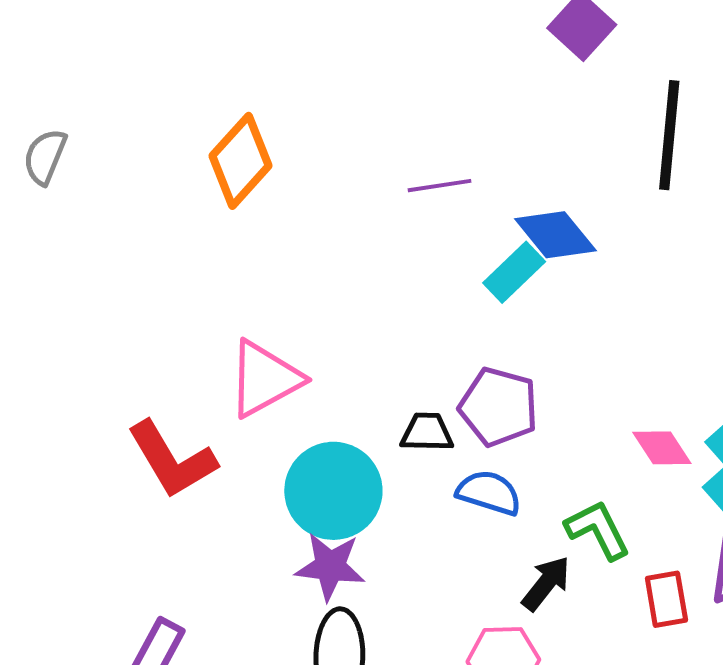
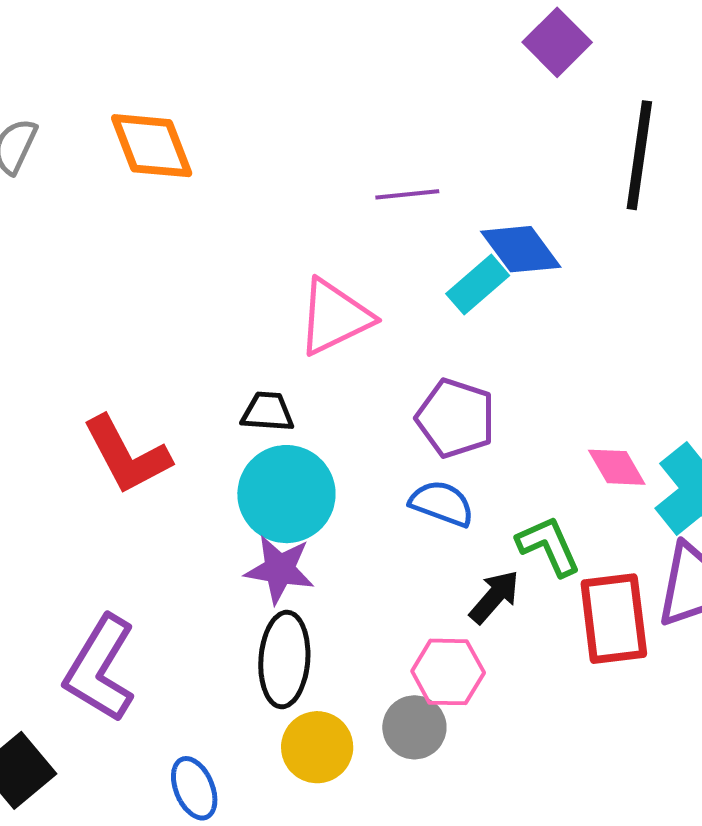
orange diamond: (240, 161) -> (152, 146), moved, turned -66
pink triangle: (265, 379) -> (335, 317), moved
black trapezoid: (427, 432) -> (267, 412), moved
red rectangle: (666, 599) -> (614, 619), size x1.6

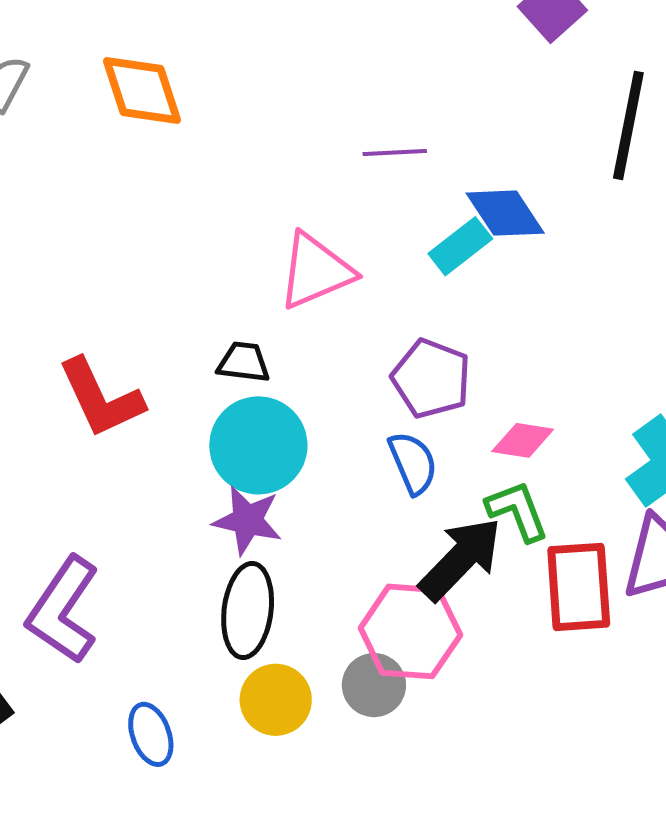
pink diamond: (617, 467) -> (523, 440), moved, turned -54
blue semicircle: (442, 503) -> (413, 463), turned 44
black arrow: (494, 597) -> (461, 559), size x1.6
pink hexagon: (448, 672) -> (410, 631), size x1.4

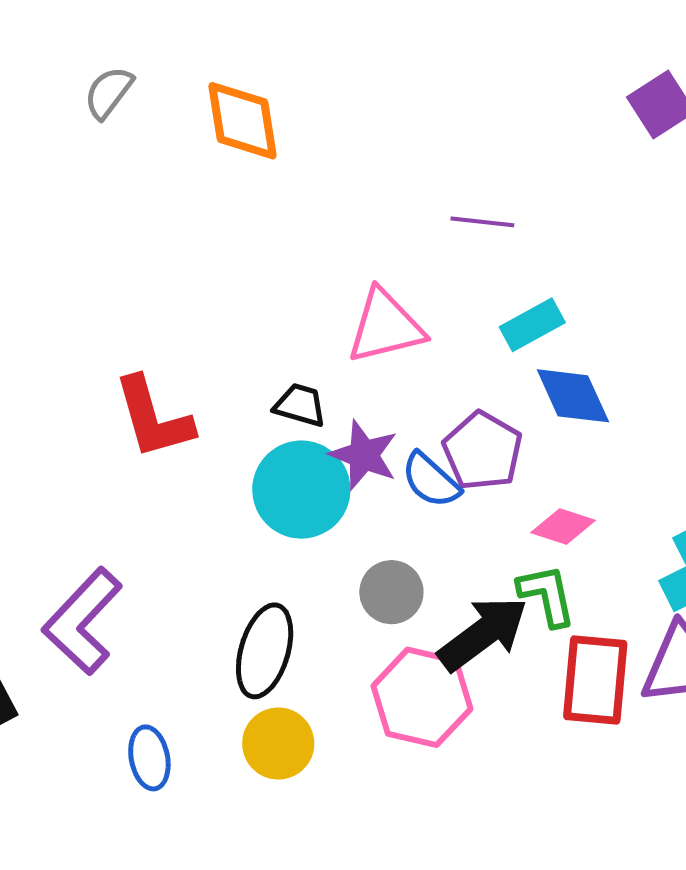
blue diamond: (505, 213) -> (573, 396), moved
blue semicircle: (413, 463) -> (431, 480), moved, turned 146
purple star: (247, 520) -> (364, 455), moved
gray circle: (374, 685) -> (391, 592), moved

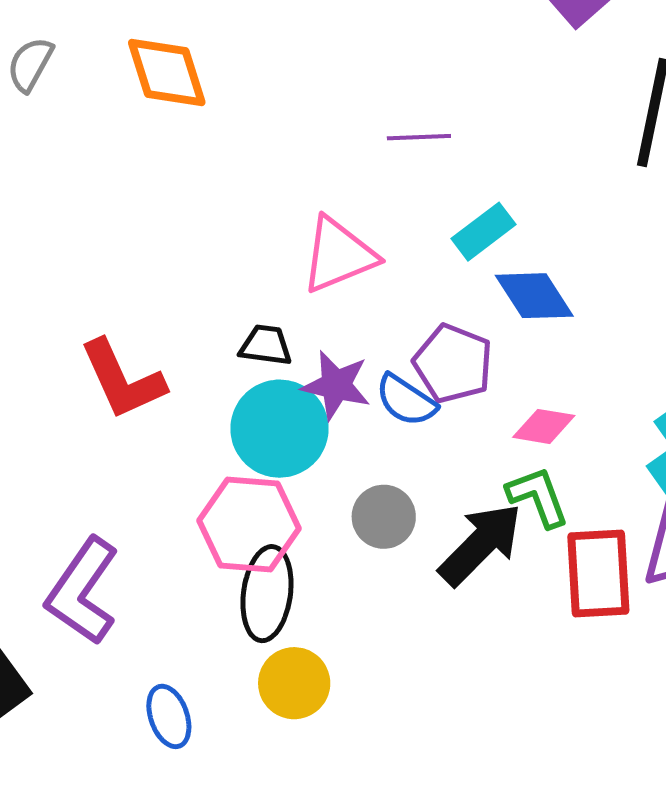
pink hexagon: (422, 697) -> (249, 525), moved

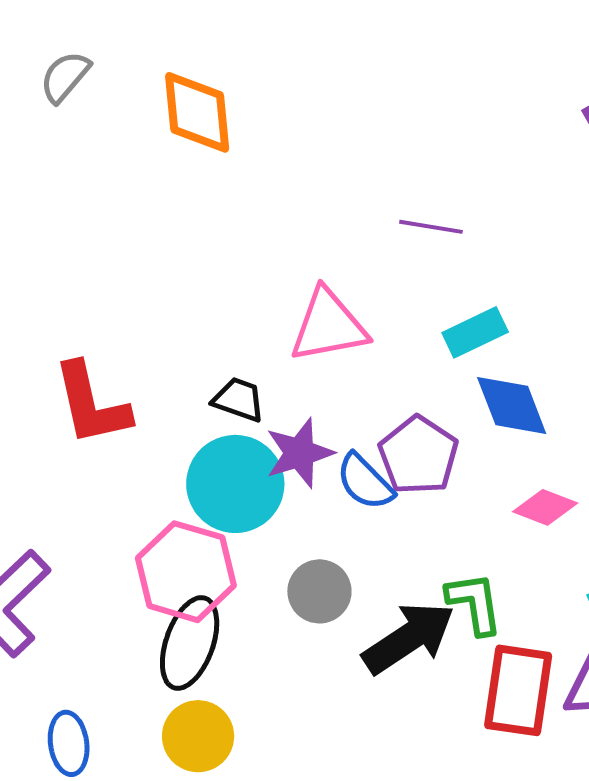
purple star: (336, 385) -> (299, 453), turned 30
pink diamond: (544, 426) -> (545, 507), moved

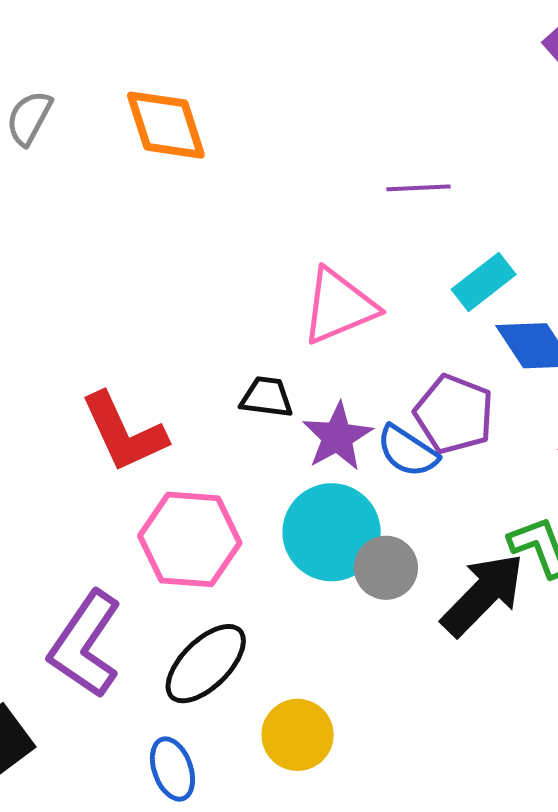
cyan circle: (235, 484) -> (332, 532), moved
pink hexagon: (186, 572) -> (190, 539), moved
black ellipse: (190, 643) -> (206, 664), moved, turned 38

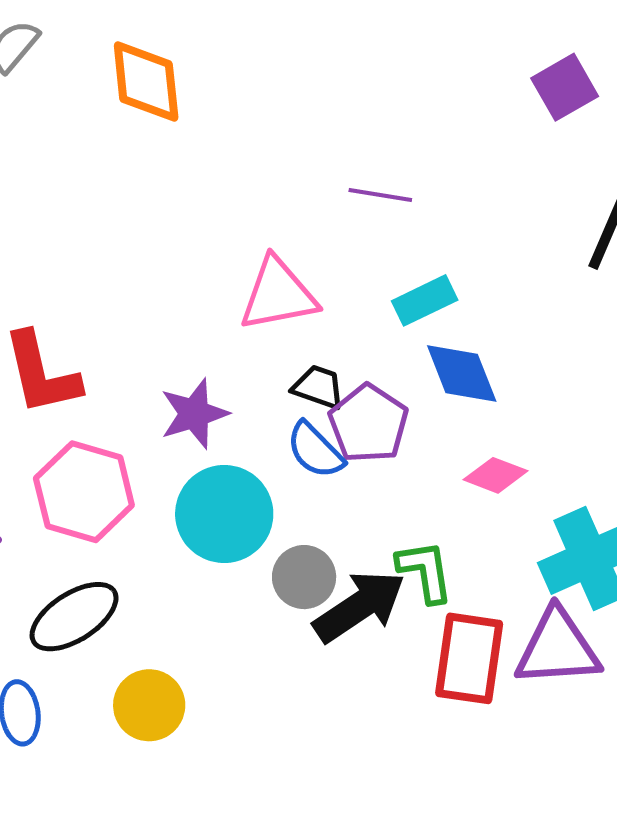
black trapezoid: (267, 397) -> (318, 387), moved
purple star: (337, 437) -> (194, 414), moved
gray circle: (386, 568) -> (304, 577), moved

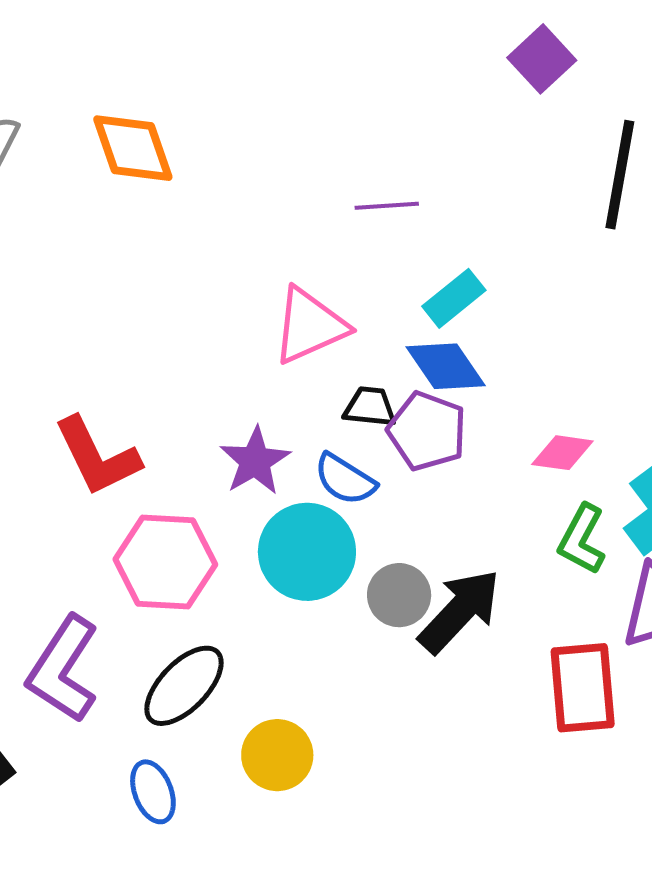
blue diamond: (462, 373) -> (446, 366), moved
blue semicircle: (315, 450) -> (345, 479), moved
green L-shape: (425, 571) -> (582, 539), moved, turned -130
red rectangle: (469, 658) -> (583, 688), moved

